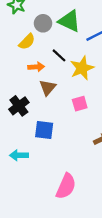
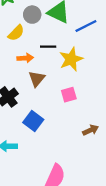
black line: (59, 55) -> (48, 47), turned -42
blue square: (44, 130) -> (33, 121), turned 30

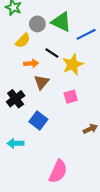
black line: (48, 47) -> (52, 53), turned 32

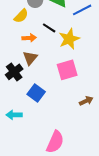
brown triangle: (42, 82) -> (30, 58), moved
pink square: (71, 97) -> (67, 70), size x1.5

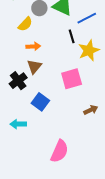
black line: (49, 28) -> (72, 36), moved, turned 40
yellow star: (69, 39) -> (89, 50), moved

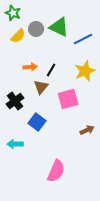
yellow semicircle: (25, 24) -> (18, 36), moved
black line: (72, 36) -> (51, 70), moved, turned 48
brown triangle: (34, 67) -> (41, 87), moved

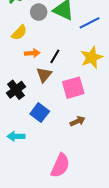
yellow semicircle: (18, 36) -> (19, 33), moved
brown arrow: (87, 130) -> (78, 121), moved

